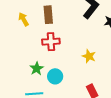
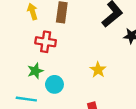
red cross: (51, 42) -> (46, 42), moved

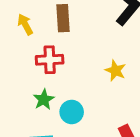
yellow star: (98, 70) -> (115, 71), moved

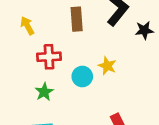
brown rectangle: (63, 18) -> (77, 19), moved
cyan circle: (72, 112) -> (82, 76), moved

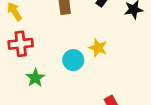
red cross: (49, 57) -> (21, 44), moved

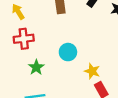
yellow star: (98, 48) -> (92, 71), moved

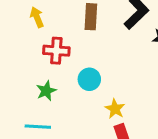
red cross: (24, 39) -> (56, 51), moved

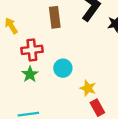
green star: (46, 91) -> (30, 74), moved

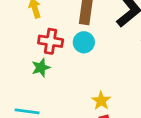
cyan circle: (63, 68) -> (84, 42), moved

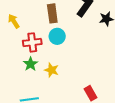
yellow star: (101, 101) -> (51, 70), moved

